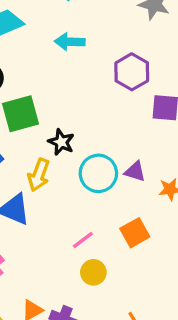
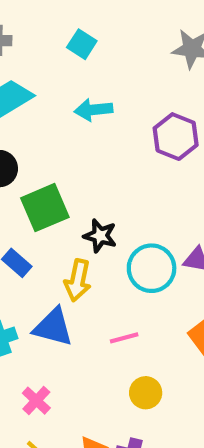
pink line: (83, 240) -> (124, 338), moved, turned 30
yellow circle: (93, 272) -> (146, 393), moved

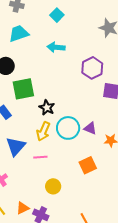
yellow arrow: (78, 280) -> (43, 131), moved
blue triangle: (53, 327) -> (16, 146), turned 45
pink line: (124, 338) -> (40, 157), moved

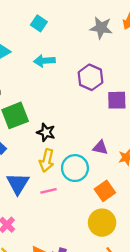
cyan circle: (68, 128) -> (75, 168), moved
yellow circle: (53, 186) -> (102, 223), moved, size x1.5

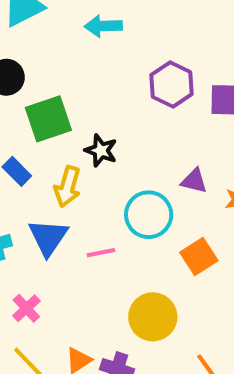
purple hexagon: (91, 77) -> (172, 84), moved
yellow arrow: (47, 160) -> (68, 187), moved
yellow circle: (102, 223) -> (153, 317), moved

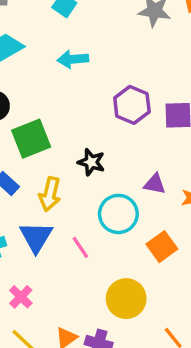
black star: (101, 150) -> (91, 162), moved
pink line: (101, 253) -> (80, 247), turned 70

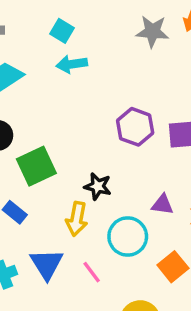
cyan arrow: (73, 59) -> (72, 64), moved
yellow arrow: (50, 194) -> (77, 219), moved

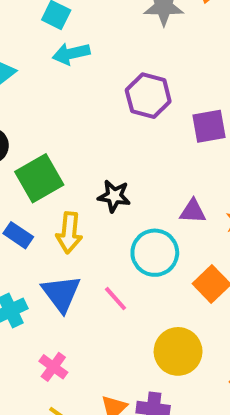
purple hexagon: (135, 127) -> (148, 96), moved
yellow arrow: (77, 219) -> (69, 233), moved

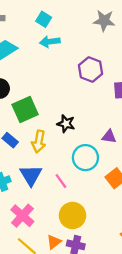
yellow circle: (178, 351) -> (73, 215), moved
pink cross: (53, 367) -> (22, 216), size x1.5

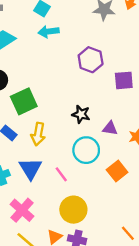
black star: (66, 124) -> (81, 114), moved

